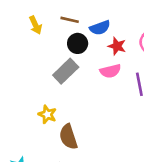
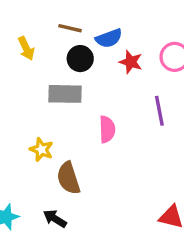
yellow arrow: (35, 25) -> (26, 48), moved
gray rectangle: (66, 71) -> (65, 94), turned 45
pink semicircle: (110, 71) -> (107, 129), moved, turned -78

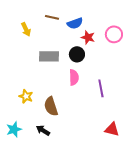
black circle: (80, 59) -> (77, 54), moved
purple line: (159, 111) -> (101, 88), moved
yellow star: (41, 150) -> (26, 96), moved

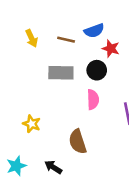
brown line: (52, 17) -> (66, 40), moved
brown semicircle: (51, 106) -> (78, 142), moved

